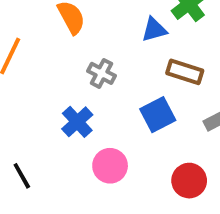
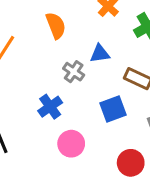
blue triangle: (154, 30) -> (100, 54), moved

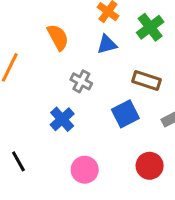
blue triangle: (100, 54) -> (107, 44), moved
pink circle: (71, 144) -> (85, 170), moved

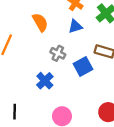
blue square: (125, 114) -> (83, 67), moved
black line: (18, 161) -> (15, 112), turned 32

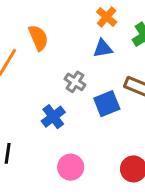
orange semicircle: (40, 22) -> (38, 38), moved

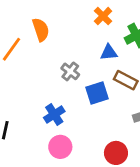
blue triangle: (103, 48) -> (109, 52), moved
blue cross: (53, 117) -> (54, 114), moved

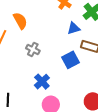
gray cross: (70, 71) -> (33, 49), moved

